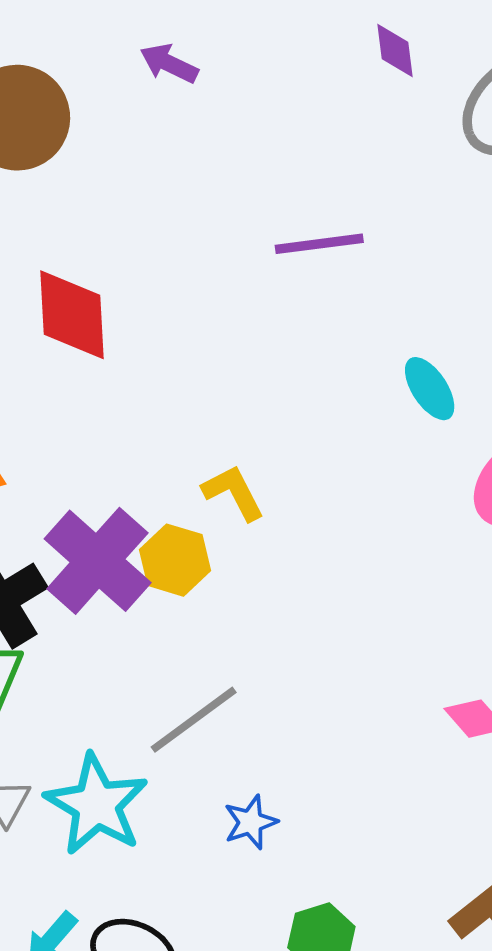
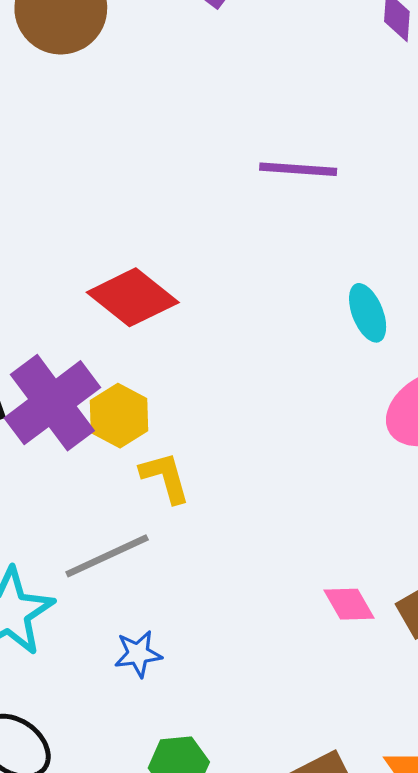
red diamond: (72, 315) -> (133, 297), moved, turned -60
yellow L-shape: (233, 492) -> (165, 477), moved

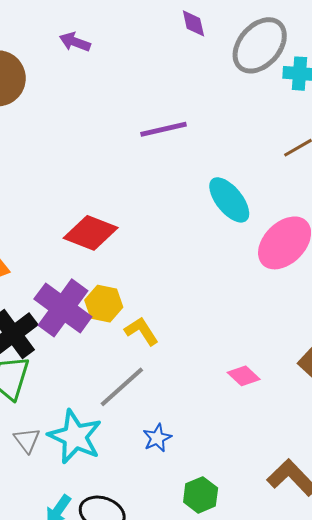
cyan ellipse: (368, 313) -> (229, 200), size x1.4
pink diamond: (349, 604) -> (244, 376), moved

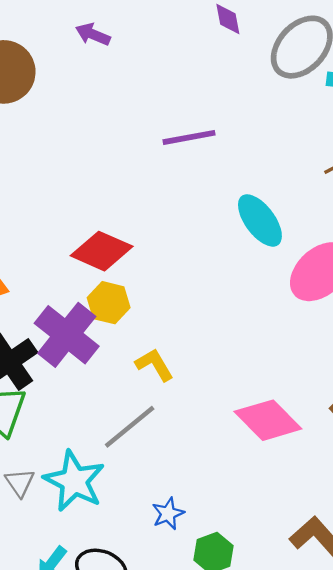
yellow hexagon: (104, 304) -> (109, 303), moved
pink diamond: (244, 376) -> (268, 420), size x1.8
blue star: (157, 438) -> (168, 514), moved

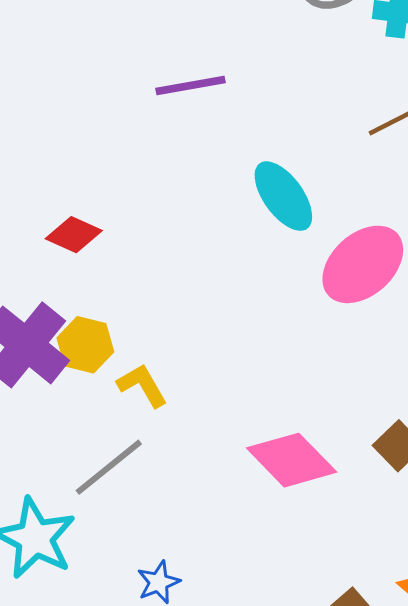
red diamond: (102, 251) -> (74, 235), size x0.7
yellow hexagon: (109, 303) -> (85, 345), moved

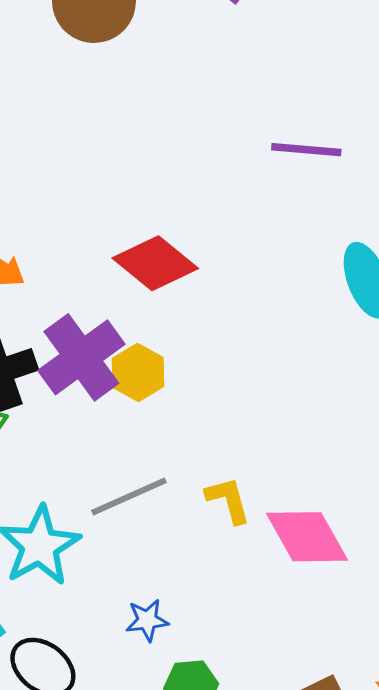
red diamond: (74, 235) -> (155, 263), size x1.5
yellow L-shape: (142, 385) -> (228, 500), moved

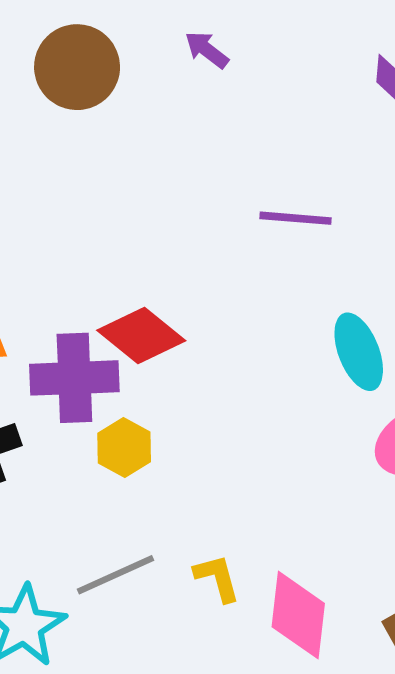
purple cross: (81, 357) -> (74, 378), moved, turned 34
pink diamond: (307, 537) -> (298, 615), turned 36

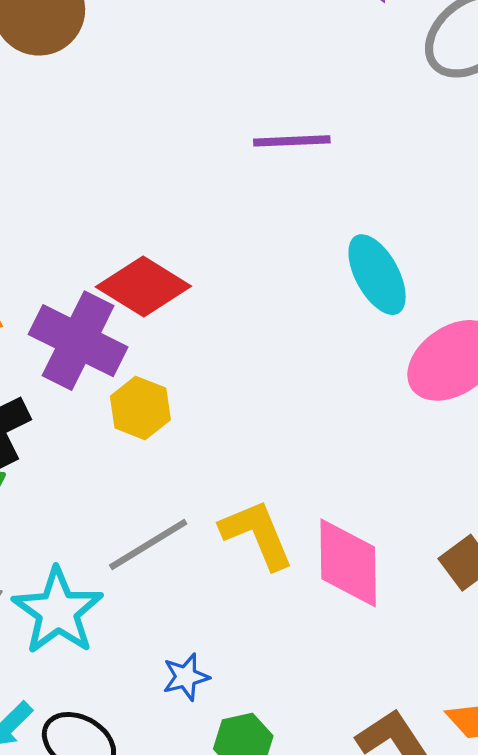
purple cross: (74, 378) -> (78, 341), turned 36
yellow L-shape: (217, 578) -> (257, 534), size x1.4

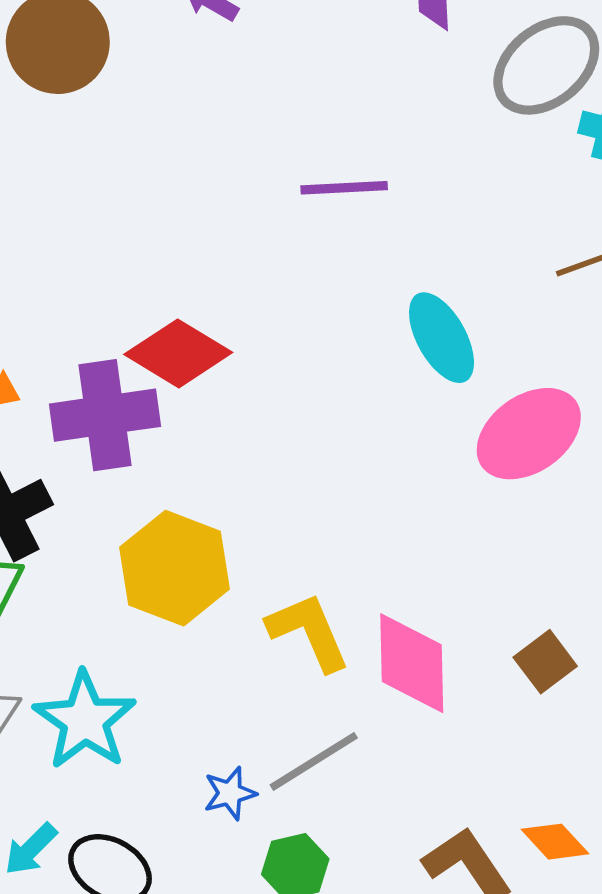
purple cross: (78, 341) -> (105, 415), turned -34
yellow hexagon: (140, 408) -> (175, 568), moved, size x1.6
gray line: (148, 545) -> (314, 761), moved

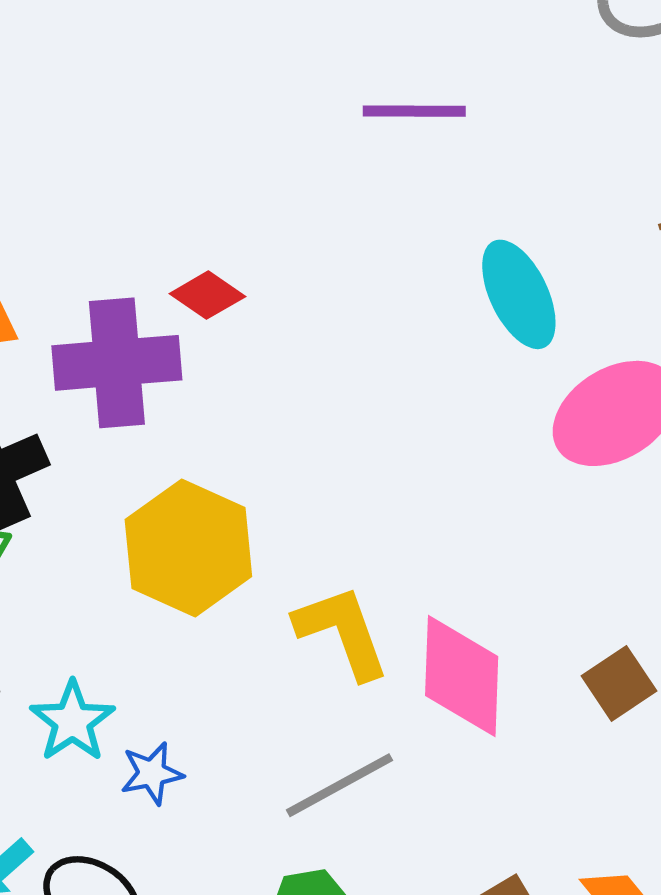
red diamond: (178, 353) -> (207, 295), size x0.6
cyan star: (85, 720) -> (72, 721), size x0.7
blue star: (230, 793) -> (152, 773), moved

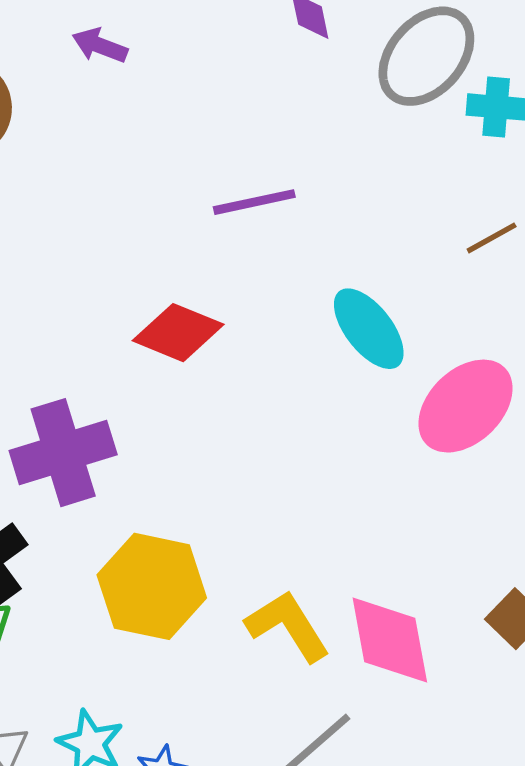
red diamond: (207, 295) -> (178, 333), moved, size x1.5

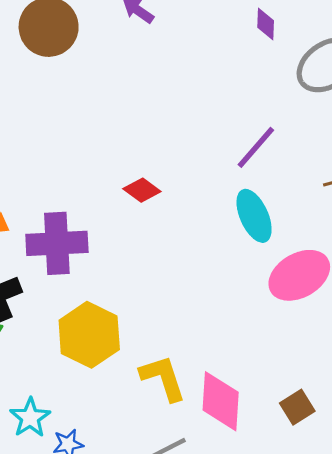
purple line: (254, 202) -> (256, 147), moved, turned -51
red diamond: (178, 333) -> (142, 190), size x0.7

